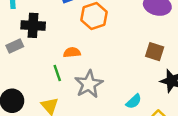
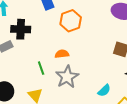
orange semicircle: (72, 52) -> (62, 54), moved

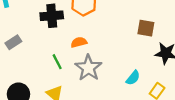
black cross: (21, 29) -> (52, 16), moved

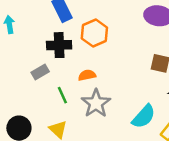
gray rectangle: (13, 42) -> (40, 72), moved
cyan semicircle: (133, 78) -> (144, 116), size x1.5

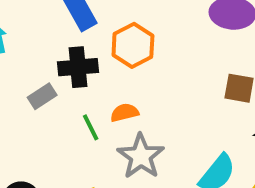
gray rectangle: (40, 72) -> (42, 96), moved
green line: (62, 95) -> (91, 127), moved

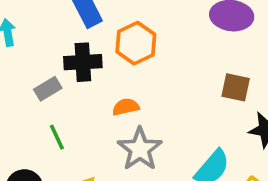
green line: (91, 127) -> (57, 137), moved

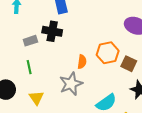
orange hexagon: (136, 43) -> (108, 53), moved
orange semicircle: (126, 107) -> (82, 62), moved, turned 96

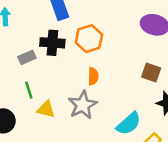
orange hexagon: (108, 53) -> (89, 39), moved
yellow triangle: (36, 98) -> (46, 109), moved, turned -35

